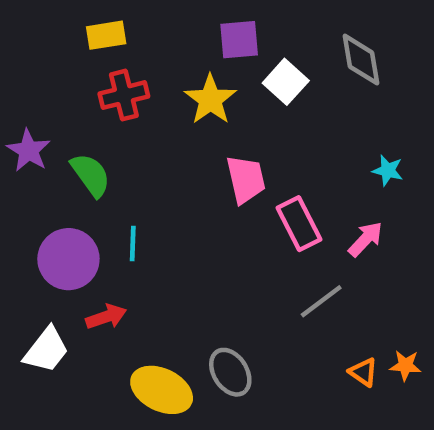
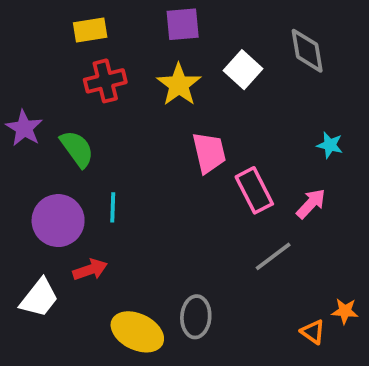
purple square: (239, 40) -> (183, 24), moved
gray ellipse: (230, 372) -> (196, 317), turned 36
orange triangle: (363, 372) -> (313, 332), moved

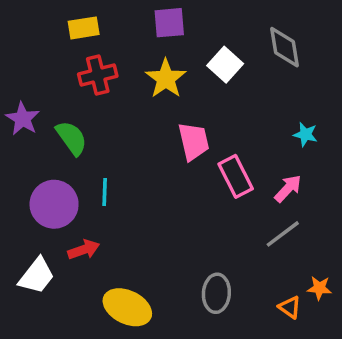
gray line: (273, 256) -> (283, 234), moved
gray ellipse: (196, 317) -> (216, 293), moved

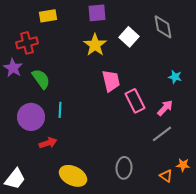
red cross: (98, 75) -> (27, 43), moved
white trapezoid: (37, 276) -> (15, 179), moved

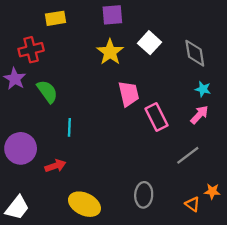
gray diamond: (163, 27) -> (195, 53), moved
pink arrow: (165, 108) -> (199, 115), moved
purple circle: (31, 117) -> (21, 148), moved

